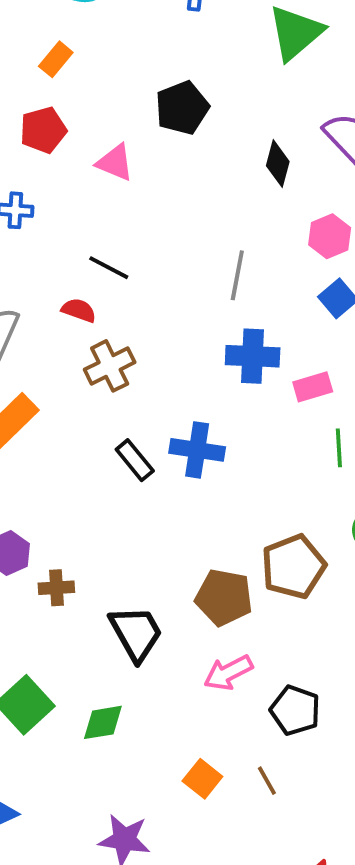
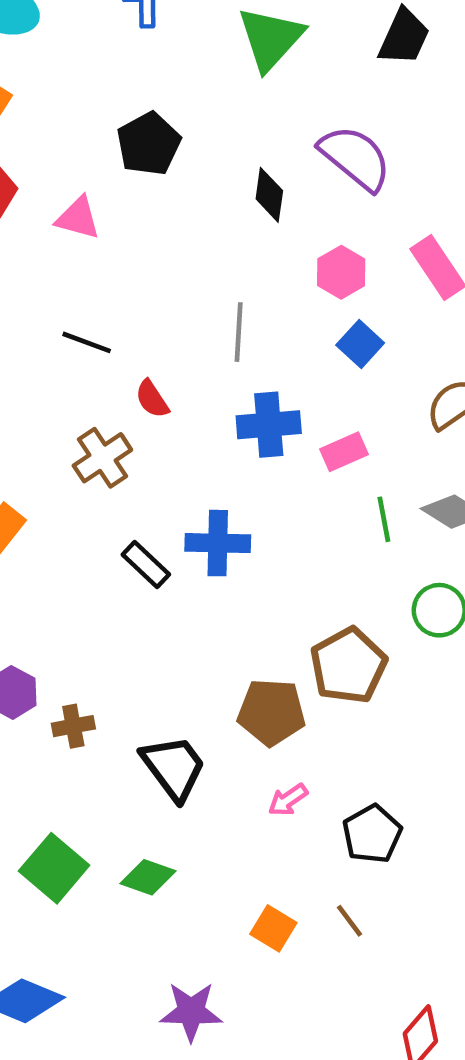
red semicircle: (79, 310) -> (152, 399), moved, turned -136
pink arrow: (228, 673) -> (288, 800), size x0.7
black pentagon: (295, 710) -> (372, 834), turned 30
green diamond: (103, 722) -> (148, 877), turned 36

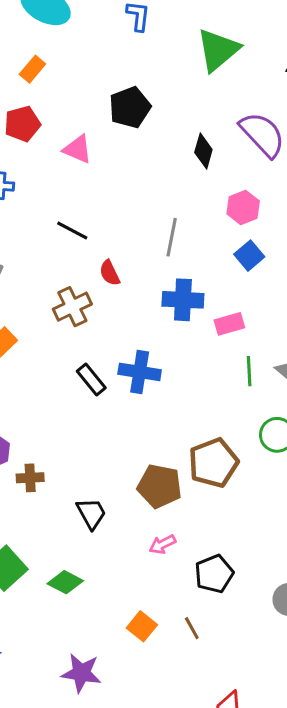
black trapezoid: (174, 767) -> (91, 513), size x0.7

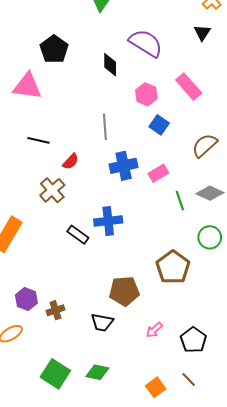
pink triangle: (78, 149) -> (27, 86), size x1.4
red semicircle: (110, 273) -> (71, 161), turned -96
brown pentagon: (160, 486) -> (124, 291), moved
black trapezoid: (91, 513) -> (102, 322), turned 145
orange square: (142, 626) -> (156, 387), turned 30

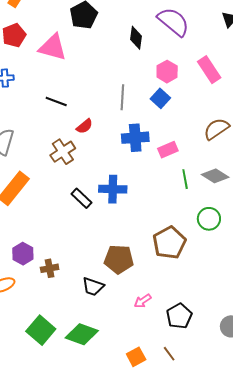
blue square: (159, 125) -> (160, 98), moved
green diamond: (97, 372) -> (82, 334), size x1.4

